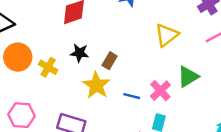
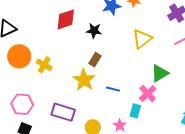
black star: (80, 53) -> (94, 31), moved
pink cross: (160, 91) -> (148, 94), moved

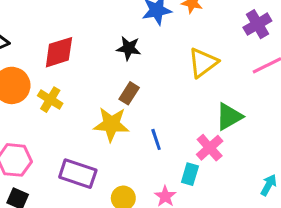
red diamond: (66, 19) -> (59, 52), moved
yellow star: (84, 80) -> (111, 124), turned -30
blue line: (113, 89) -> (156, 139), turned 56

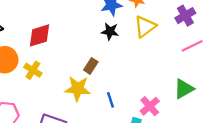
black star: (129, 48) -> (110, 31), moved
yellow triangle: (203, 63) -> (145, 27), moved
green triangle: (229, 117) -> (184, 89), moved

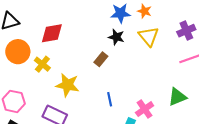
yellow triangle: (145, 27) -> (149, 36), turned -40
brown rectangle: (91, 66) -> (101, 59), moved
yellow star: (78, 89) -> (67, 85), moved

